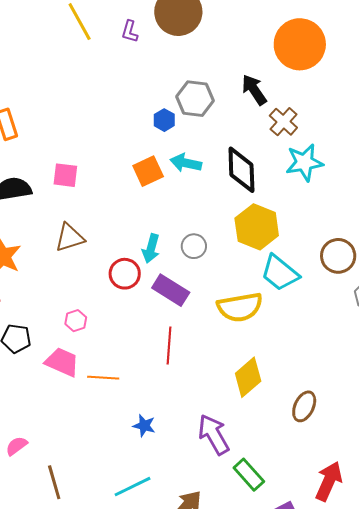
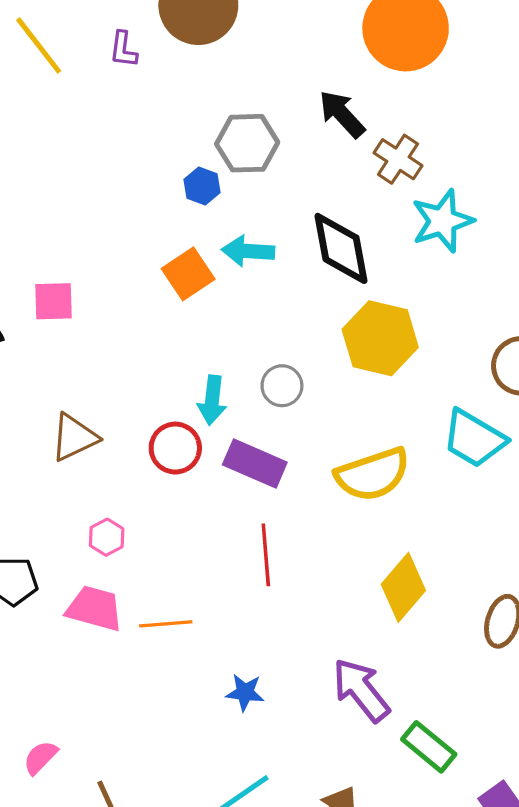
brown triangle: (70, 238) -> (74, 437), moved
cyan trapezoid: (280, 273) -> (474, 439), moved

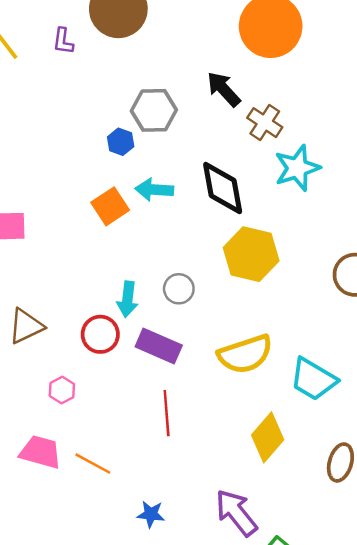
cyan trapezoid: (474, 439) -> (313, 379), moved
pink hexagon: (107, 537) -> (62, 390), moved
orange line: (166, 624) -> (93, 464), turned 33

